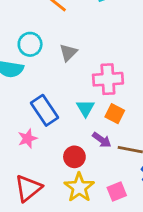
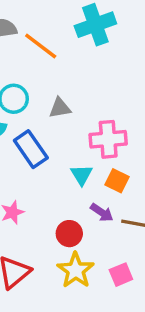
gray triangle: (68, 53) -> (60, 108), turned 36
blue rectangle: (45, 110) -> (31, 149), moved

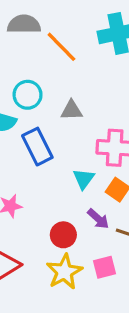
pink square: (121, 275) -> (105, 267), moved

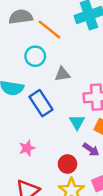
cyan circle: (28, 95) -> (35, 56), moved

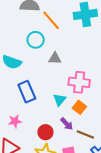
blue rectangle: (41, 103) -> (27, 92), moved
pink star: (27, 148) -> (15, 121), moved

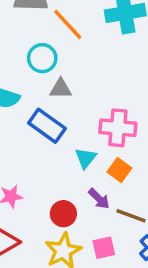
gray triangle: (55, 58) -> (61, 89), moved
blue rectangle: (27, 92) -> (47, 126), moved, turned -30

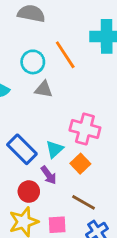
orange line: (68, 24) -> (65, 55), moved
blue rectangle: (47, 126) -> (22, 149), moved
purple arrow: (99, 199) -> (49, 175), moved

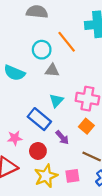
cyan triangle: (55, 149) -> (56, 101), moved
red circle: (29, 192) -> (38, 151), moved

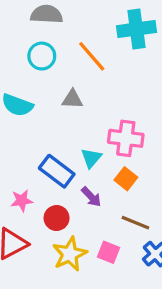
cyan circle: (42, 50) -> (42, 56), moved
cyan triangle: (56, 101) -> (91, 158), moved
pink square: (72, 176) -> (108, 252), turned 32

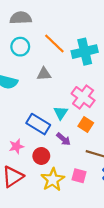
cyan cross: (136, 29) -> (85, 52), moved
pink cross: (126, 138) -> (83, 97), turned 35

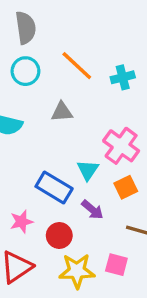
gray semicircle: (21, 18) -> (26, 28), turned 85
cyan cross: (85, 52) -> (123, 77), size x0.6
orange square: (86, 124) -> (126, 187), turned 32
yellow star: (53, 180) -> (77, 271), turned 30

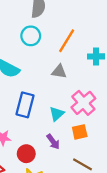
orange line: (77, 66) -> (67, 41), turned 65
gray triangle: (62, 112) -> (59, 72), moved
blue rectangle: (54, 187) -> (25, 105), moved, turned 60

